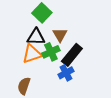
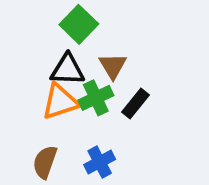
black rectangle: (72, 55) -> (135, 104), size x0.7
blue cross: (66, 73) -> (100, 162), moved

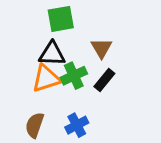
green square: (79, 24) -> (61, 19), turned 36
brown triangle: (113, 66) -> (101, 48), moved

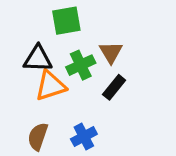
black triangle: (52, 54) -> (38, 59), moved
green cross: (74, 76) -> (81, 65), moved

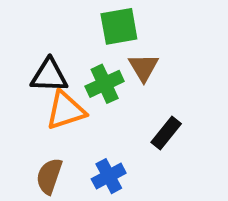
green square: (66, 21) -> (119, 26), moved
black rectangle: (114, 87) -> (166, 133), moved

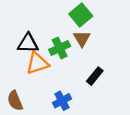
green square: (119, 26) -> (81, 15), moved, turned -30
brown semicircle: (49, 176) -> (15, 101), moved, turned -42

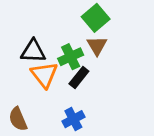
orange triangle: (37, 63) -> (44, 75), turned -50
black rectangle: (95, 76) -> (79, 77), moved

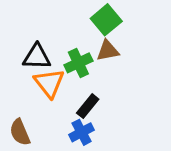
brown triangle: (97, 46) -> (108, 51), turned 50
black rectangle: (79, 77) -> (88, 106), moved

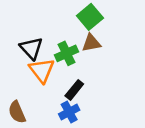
black triangle: (37, 57) -> (31, 48), turned 45

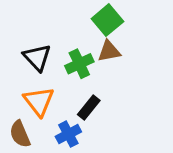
orange triangle: (42, 70) -> (39, 101), moved
blue cross: (69, 112) -> (68, 134), moved

